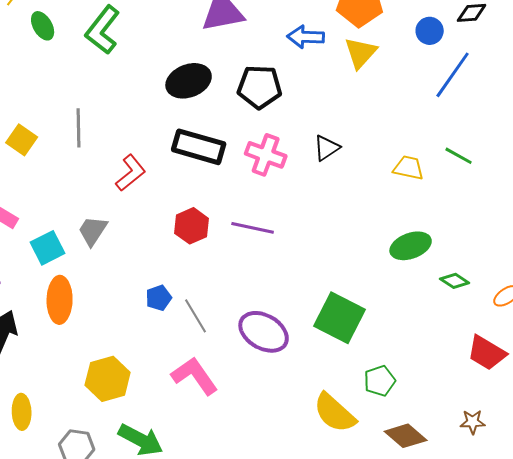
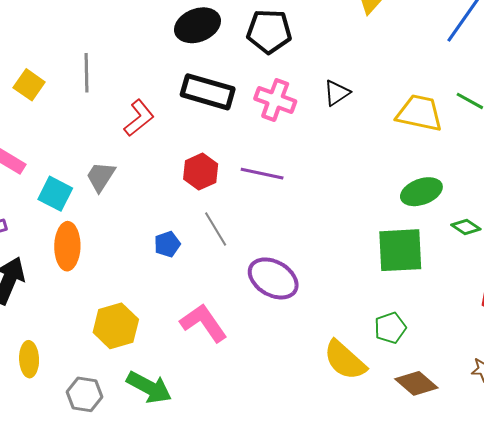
yellow trapezoid: (409, 168) -> (419, 113), size x1.5
cyan square: (48, 248) -> (55, 194), turned -36
gray line: (196, 316) -> (216, 229), moved
green square: (340, 318) -> (400, 250), moved, turned -30

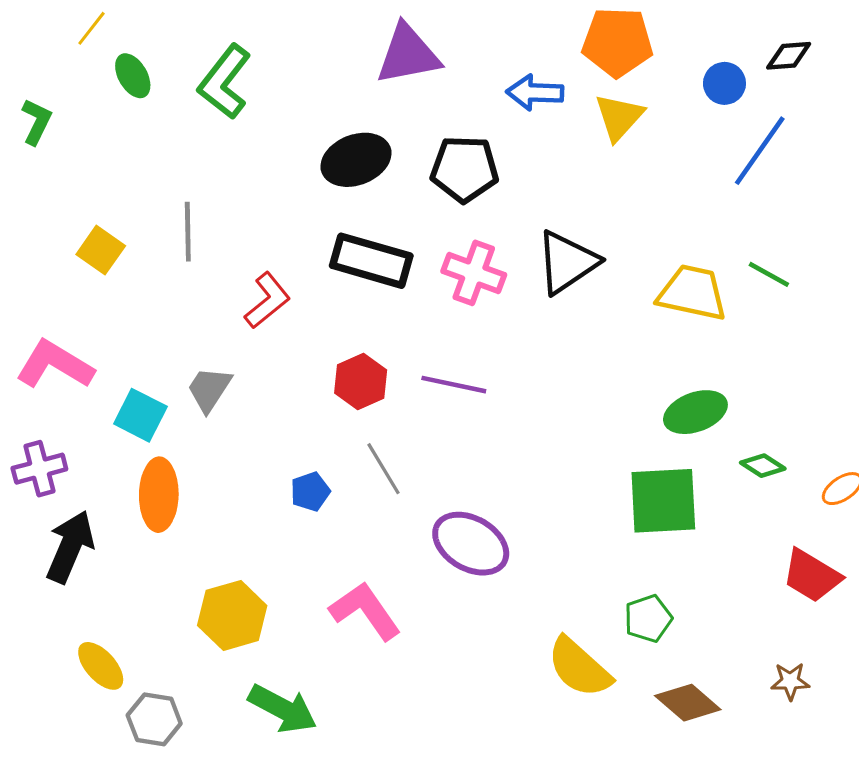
black triangle: (337, 93) -> (567, 262), size x1.6
yellow ellipse: (29, 359) -> (101, 666), turned -40
gray hexagon: (85, 394) -> (154, 719), moved

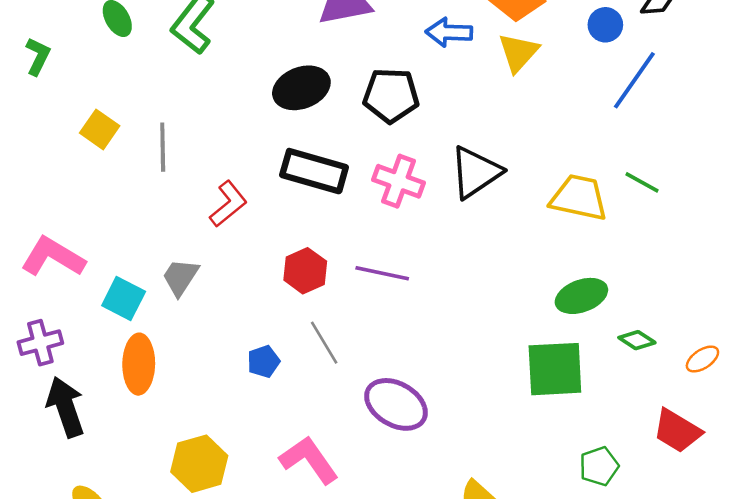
yellow square: (101, 250) -> (100, 129), moved
black arrow: (70, 547) -> (66, 407), turned -42
green pentagon: (648, 619) -> (599, 466), moved

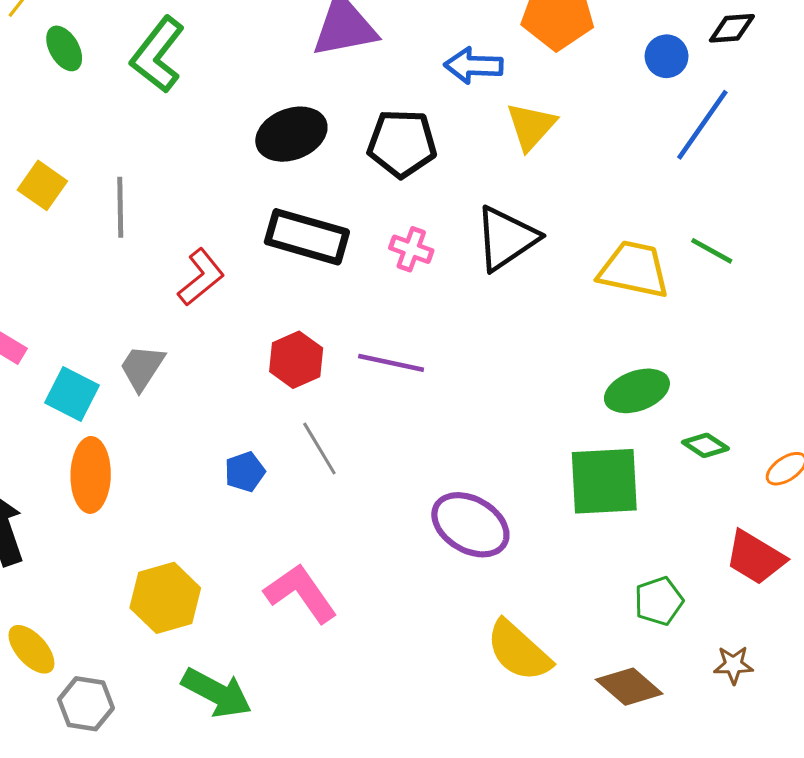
yellow triangle: (518, 53) -> (531, 126), moved
pink cross: (399, 181) -> (411, 249), size x0.7
purple ellipse: (396, 404) -> (470, 525), moved

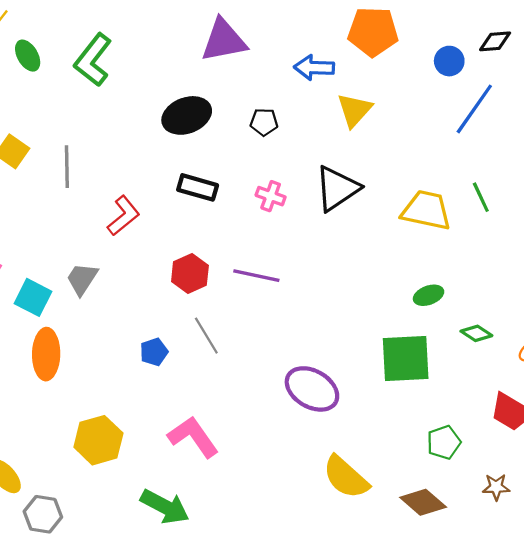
black pentagon: (402, 143) -> (264, 122), size x0.6
black rectangle: (307, 237) -> (198, 187), size x0.7
green line: (712, 251) -> (481, 197), turned 36
green ellipse: (637, 391) -> (429, 295), size x0.7
green arrow: (217, 693) -> (165, 507), moved

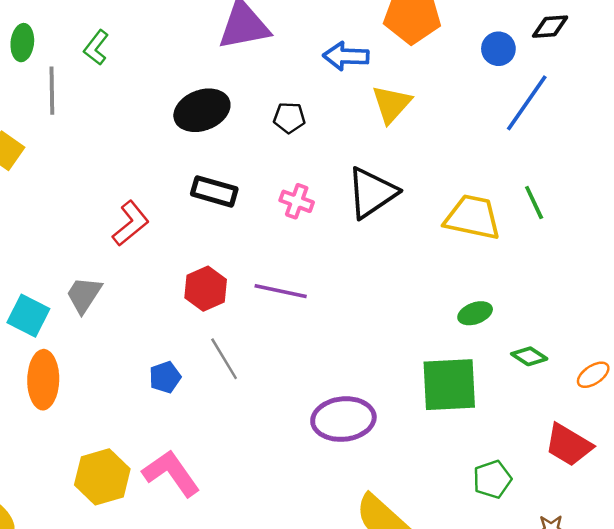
green ellipse: (28, 56) -> (22, 43), turned 36
green L-shape: (93, 60) -> (96, 47), size x0.6
gray line: (67, 167) -> (52, 91), moved
purple ellipse: (312, 389) -> (343, 419), turned -36
pink L-shape: (193, 437) -> (171, 473), moved

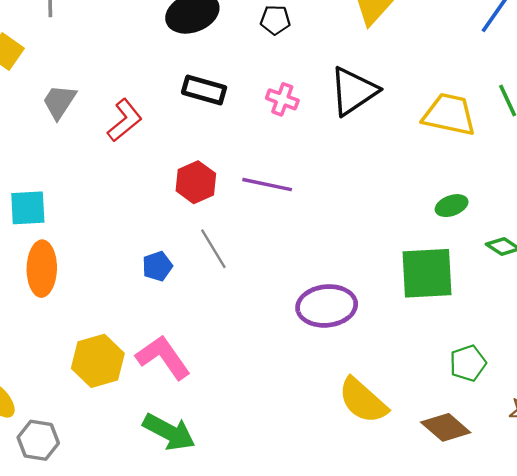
gray trapezoid: (84, 295) -> (59, 102), moved
cyan square: (28, 316) -> (28, 208), turned -30

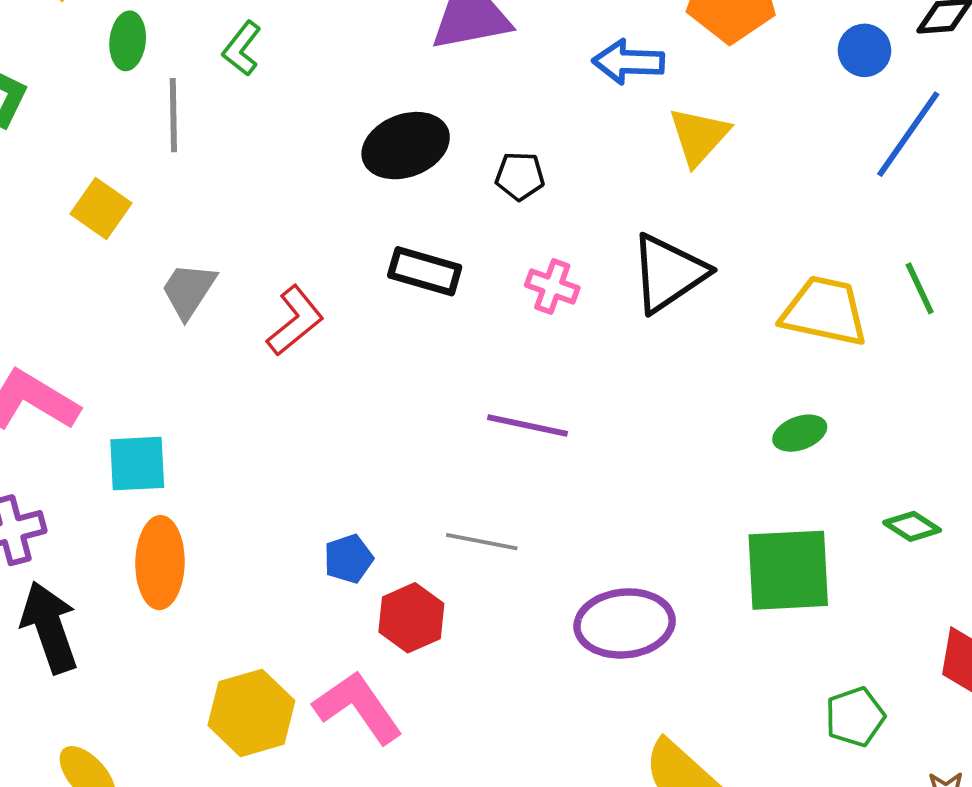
black pentagon: (275, 20) -> (520, 176), moved
red hexagon: (196, 182) -> (411, 618), moved
green ellipse: (452, 206) -> (800, 433), moved
gray line: (213, 249) -> (482, 542), moved, turned -48

